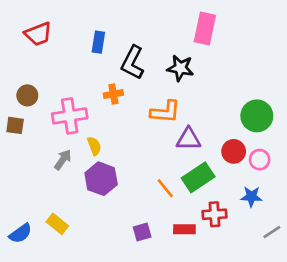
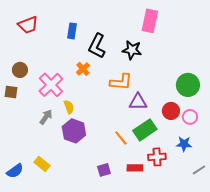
orange cross: (113, 94) -> (83, 69), turned -32
pink cross: (70, 116) -> (51, 85), turned -35

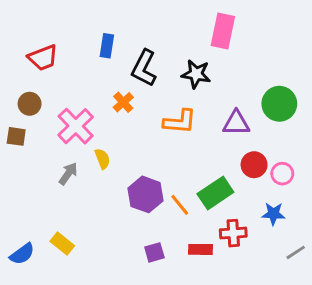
red trapezoid: (28, 25) -> (43, 58), moved
green circle: (188, 85) -> (279, 104), moved
purple triangle: (138, 102) -> (236, 123), moved
purple hexagon: (74, 131) -> (146, 194), moved

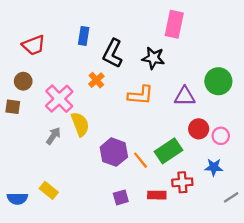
yellow semicircle: (102, 159) -> (80, 124), size x1.5
blue semicircle: (22, 254) -> (17, 199), turned 36

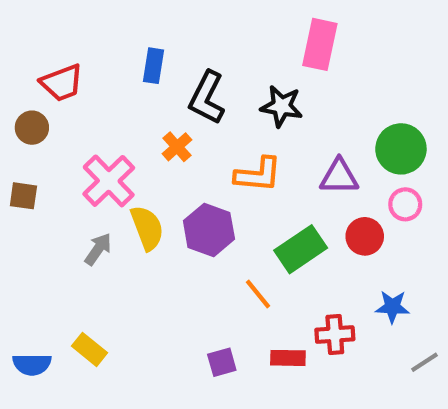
brown circle: (23, 81) -> (32, 128), moved
pink circle: (221, 136) -> (405, 204), moved
green rectangle: (168, 151) -> (301, 249), moved
purple hexagon: (114, 152) -> (209, 230), moved

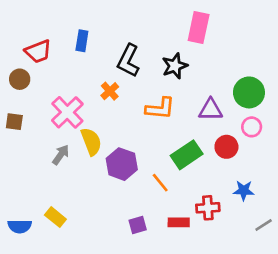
blue rectangle: (154, 66) -> (82, 41), moved
black star: (282, 106) -> (175, 66), turned -30
purple hexagon: (209, 230) -> (122, 164), moved

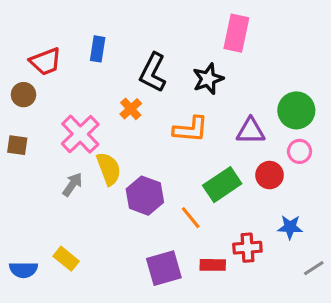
purple square: (138, 225) -> (164, 268), size x1.6

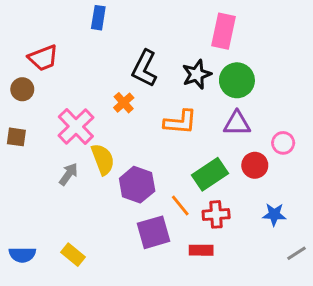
blue rectangle: (98, 49) -> (98, 18), moved
green circle: (296, 110) -> (237, 80), moved
red cross: (247, 248) -> (216, 214), moved
yellow rectangle: (66, 259) -> (73, 255), moved
purple square: (164, 268) -> (153, 232), moved

